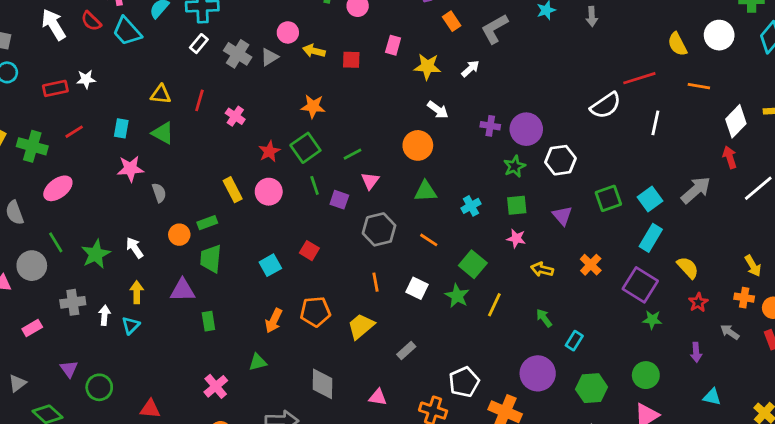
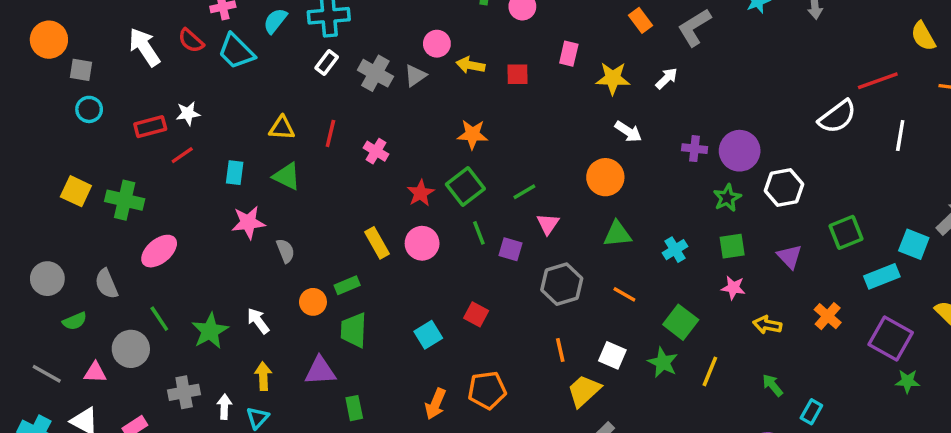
red line: (74, 132) -> (182, 155), moved
cyan square: (650, 199) -> (914, 244), moved, turned -30
cyan rectangle: (651, 238) -> (882, 276), moved, turned 40
yellow trapezoid: (361, 326) -> (584, 391), moved

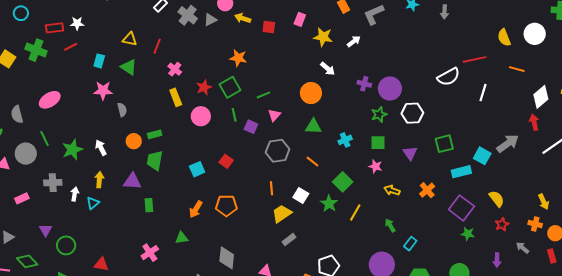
pink cross: (376, 151) -> (175, 69), moved
green cross: (125, 200) -> (36, 50), moved
yellow rectangle: (377, 243) -> (176, 97), moved

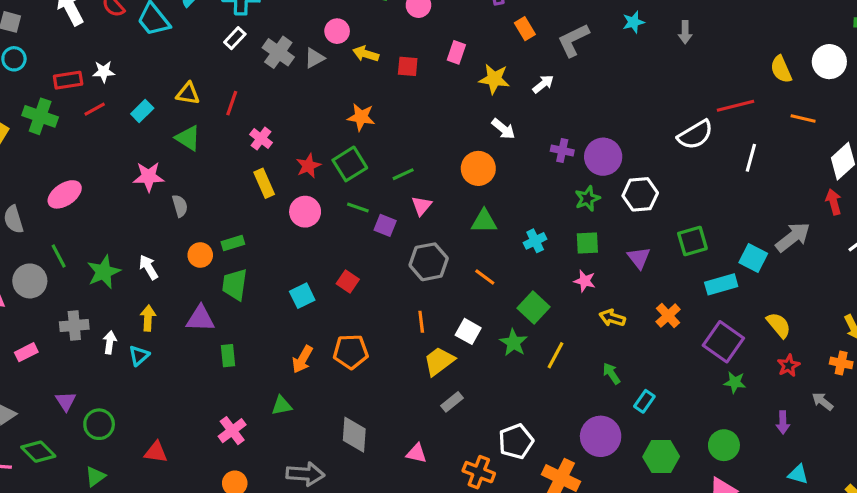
cyan rectangle: (99, 61) -> (142, 111), moved, turned 32
green line: (234, 115) -> (358, 207), turned -56

